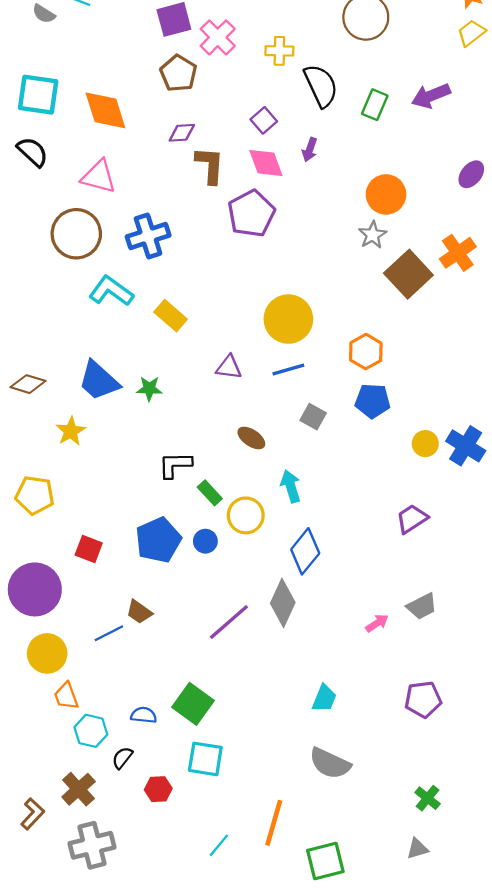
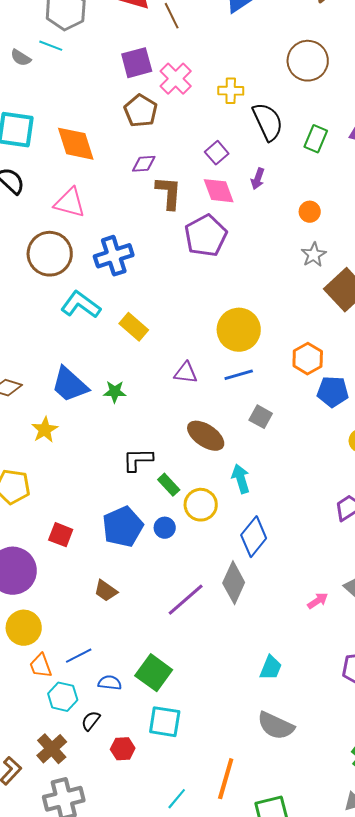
orange circle: (386, 194) -> (310, 212), moved, size x0.6
blue pentagon: (373, 401) -> (333, 392), moved
brown ellipse: (251, 438) -> (206, 436), size x1.5
blue line: (109, 633) -> (79, 656), moved

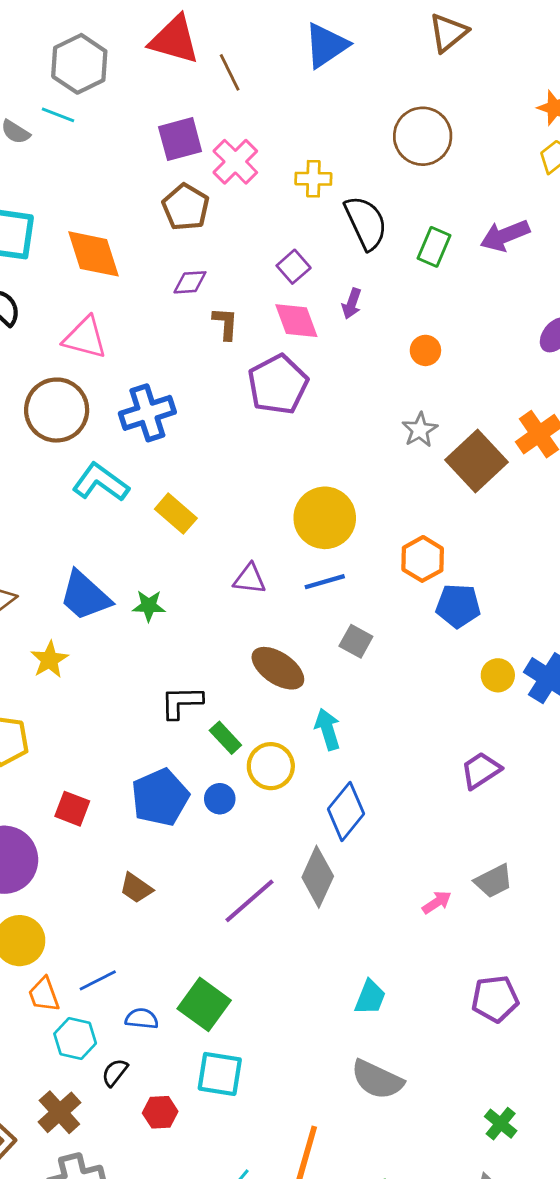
brown L-shape: (169, 193) -> (225, 323), size x0.7
gray star: (314, 255) -> (420, 430), moved

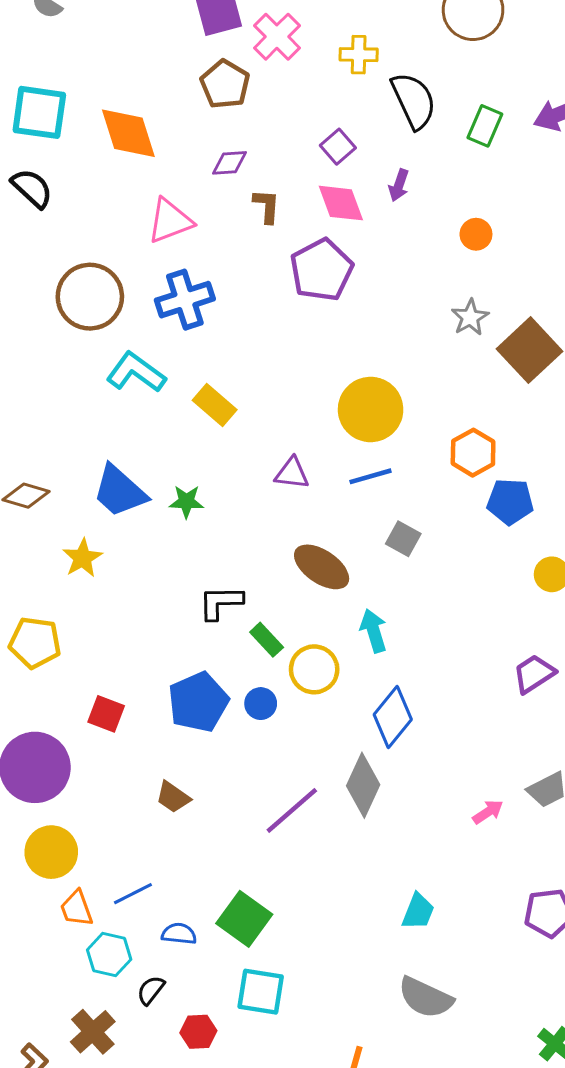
pink triangle: (85, 338) -> (170, 221), moved, turned -36

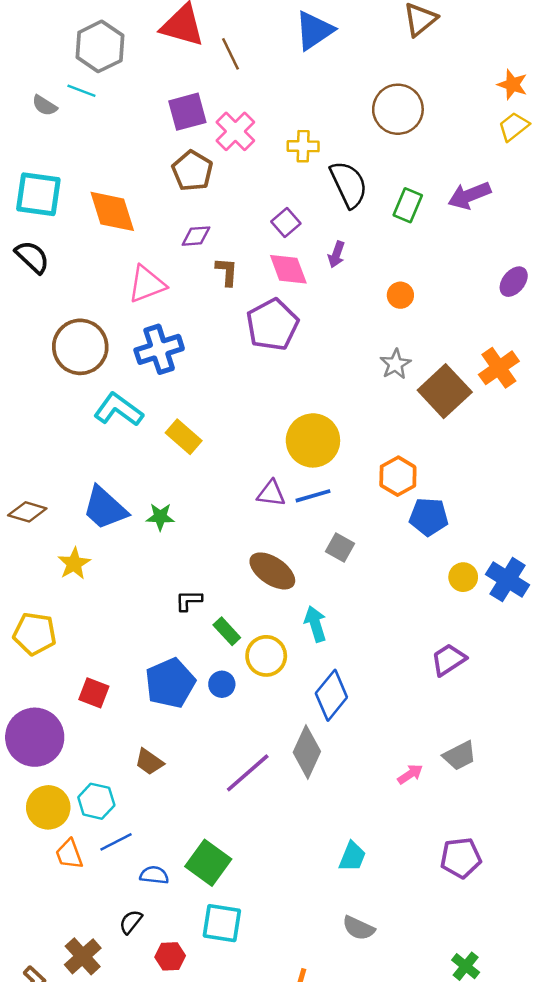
purple triangle: (292, 473) -> (271, 493), moved
black L-shape: (221, 603) -> (189, 601), size x0.7
cyan hexagon: (109, 955) -> (96, 801), moved
gray semicircle: (426, 998) -> (359, 928), size x0.7

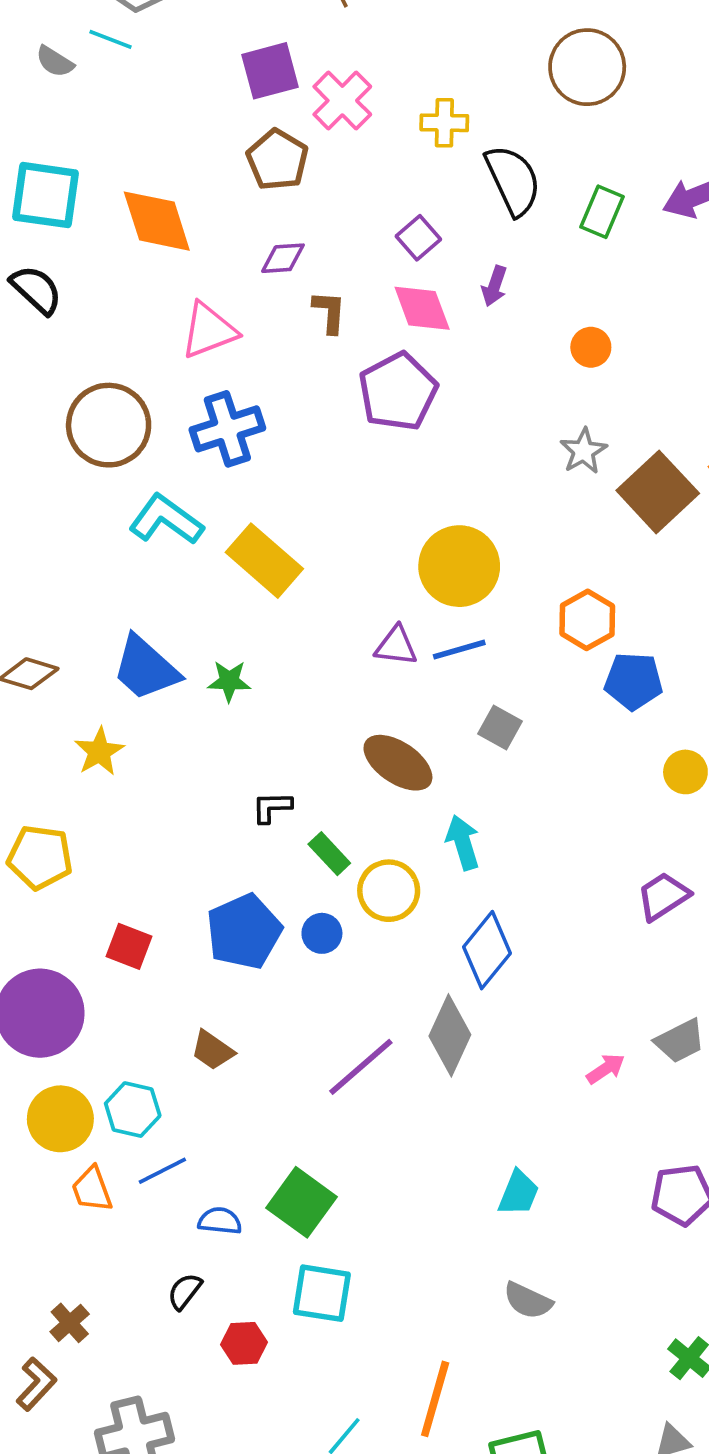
yellow rectangle: (184, 437) -> (264, 561), size x1.4
brown cross: (83, 956) -> (70, 1323), moved, size x0.7

